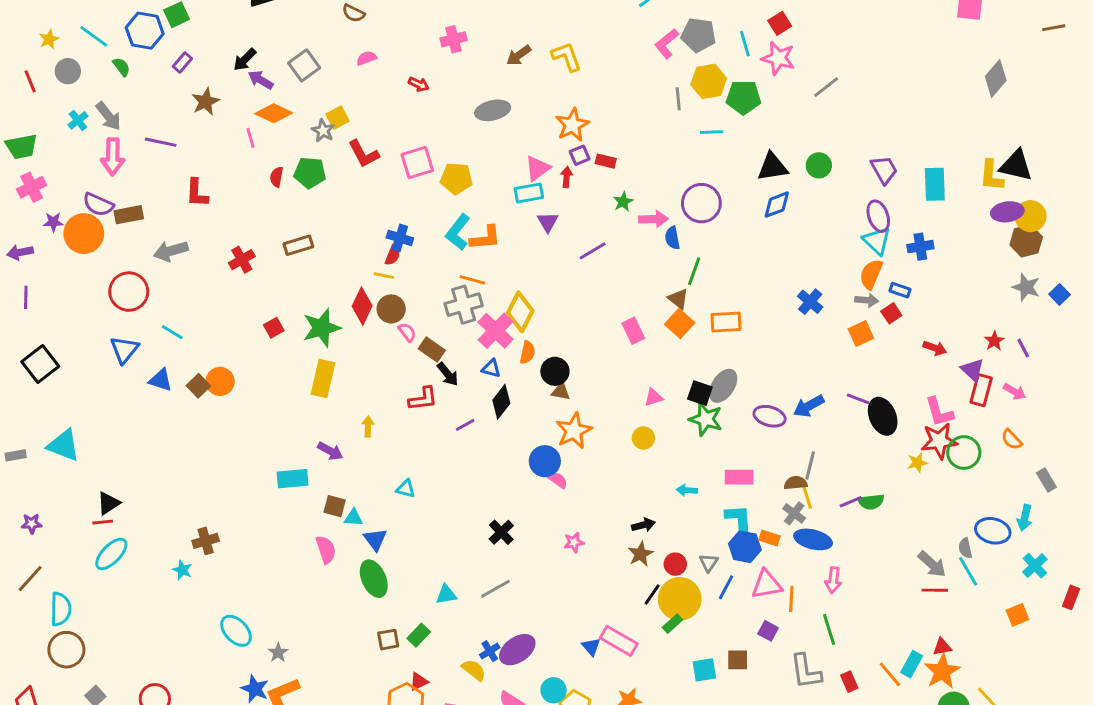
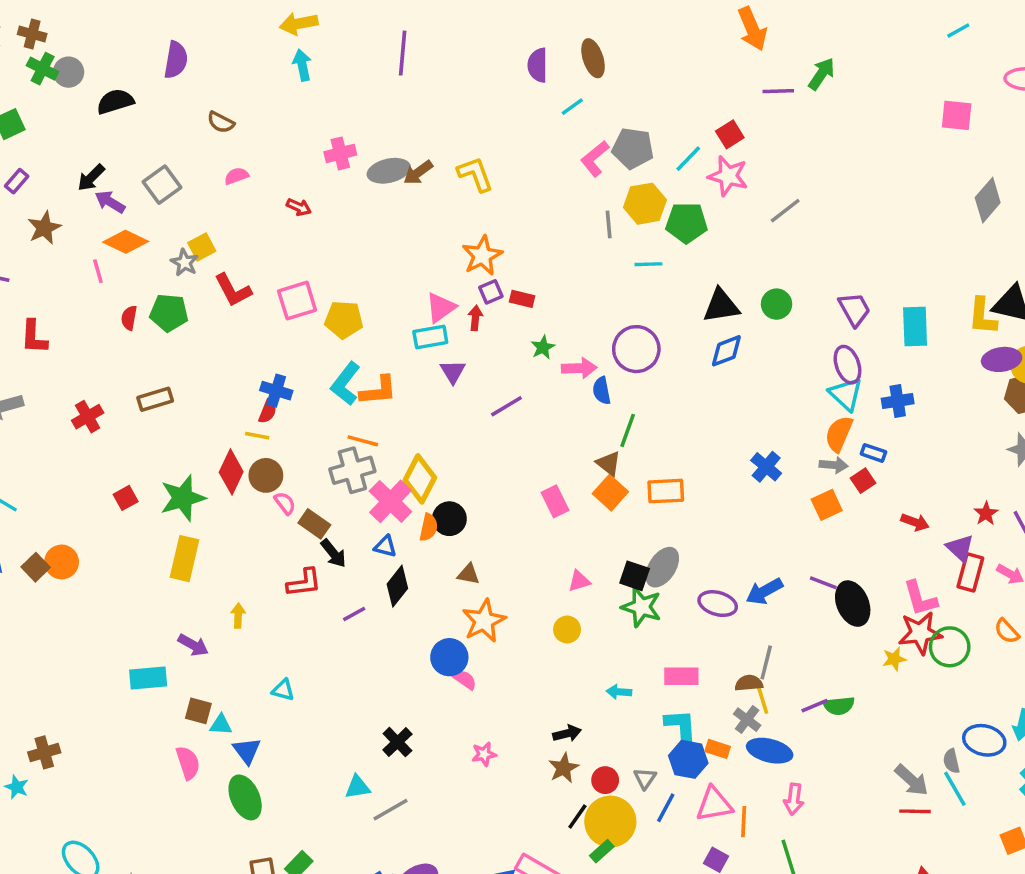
cyan line: (745, 44) -> (688, 159), turned 60
gray ellipse: (493, 110) -> (389, 171), moved
black circle: (555, 371) -> (449, 519), moved
cyan triangle: (446, 595) -> (358, 787), moved

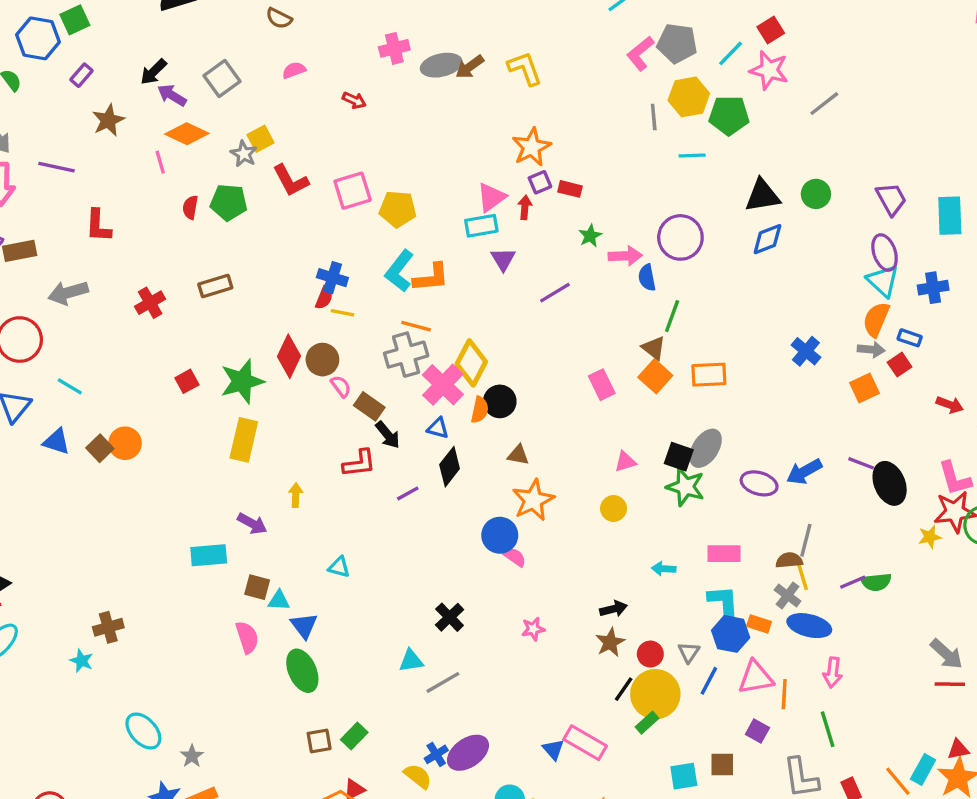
yellow line: (257, 436) -> (342, 313), moved

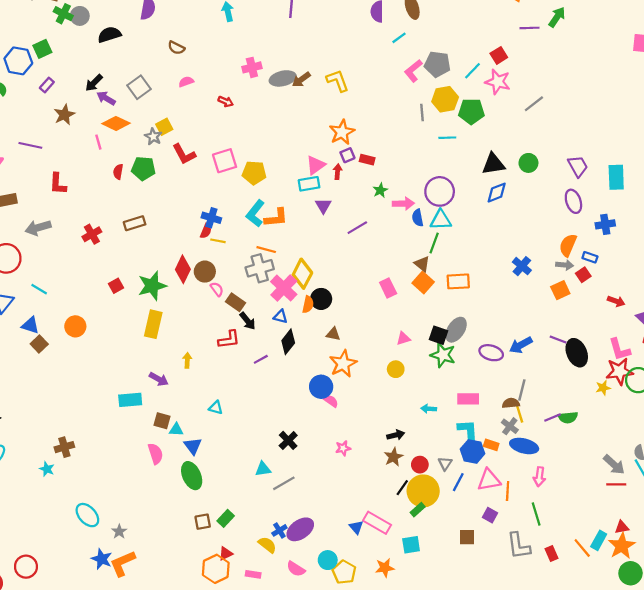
cyan triangle: (883, 281) -> (441, 220), moved, turned -45
brown square: (100, 448) -> (39, 344), moved
cyan square: (684, 776) -> (411, 545), moved

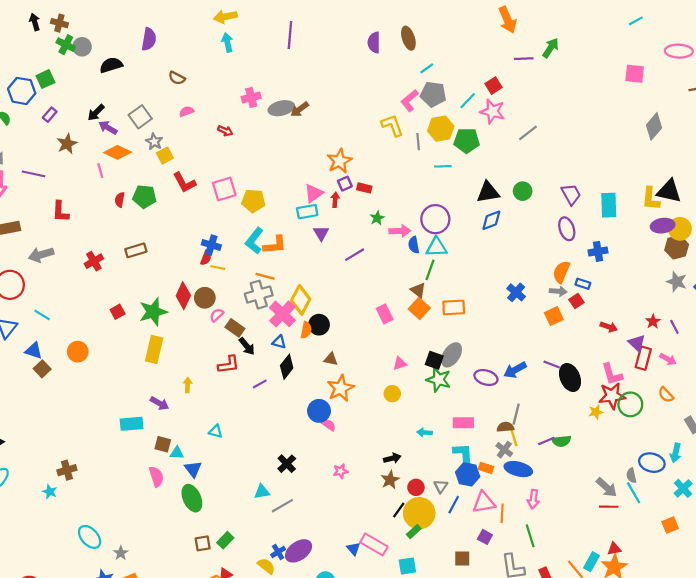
cyan line: (399, 38) -> (427, 68), moved
yellow L-shape: (338, 81) -> (392, 125), moved
gray star: (153, 137) -> (154, 142), moved
pink semicircle: (217, 289) -> (217, 315), turned -96

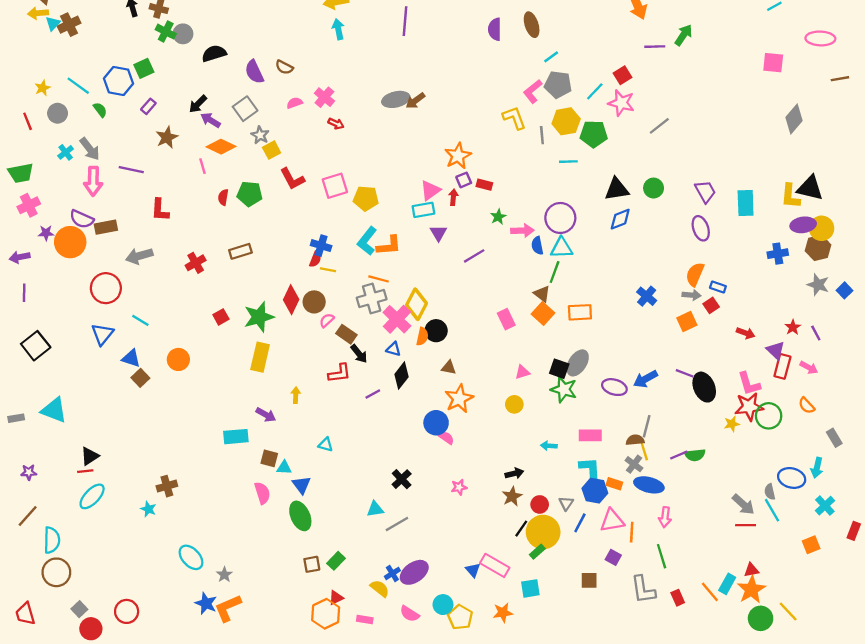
purple semicircle: (149, 39) -> (254, 72), moved, turned 145
pink cross: (251, 97) -> (324, 97), moved, turned -36
blue cross: (598, 251) -> (778, 254), moved

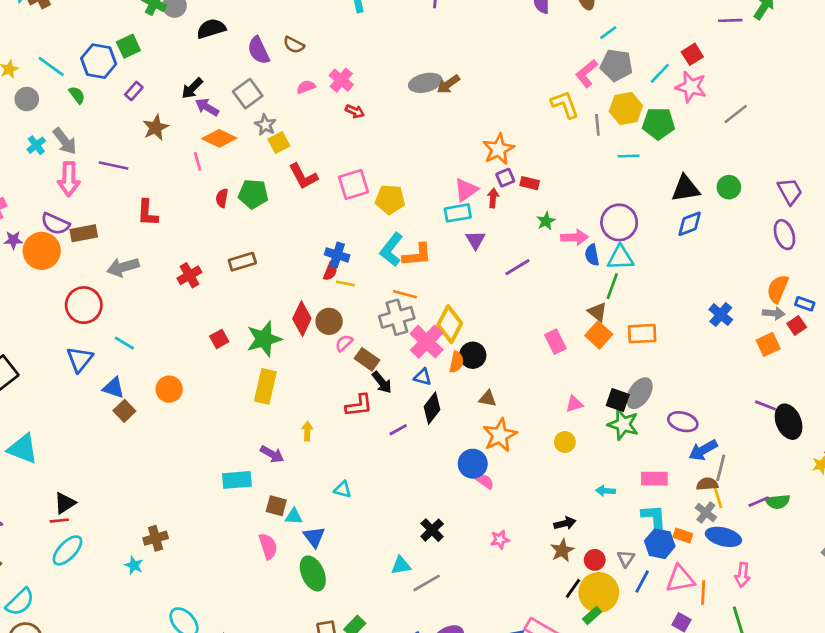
blue arrow: (645, 379) -> (703, 450), moved
cyan semicircle: (52, 540) -> (20, 602), turned 45

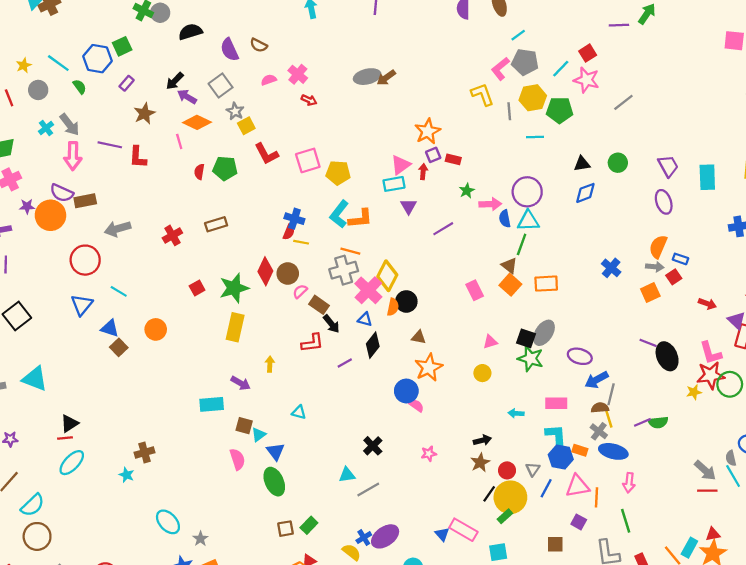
black triangle: (686, 189) -> (582, 164), size x0.7
red L-shape: (147, 213) -> (138, 157), moved
cyan triangle: (294, 517) -> (259, 435), turned -40

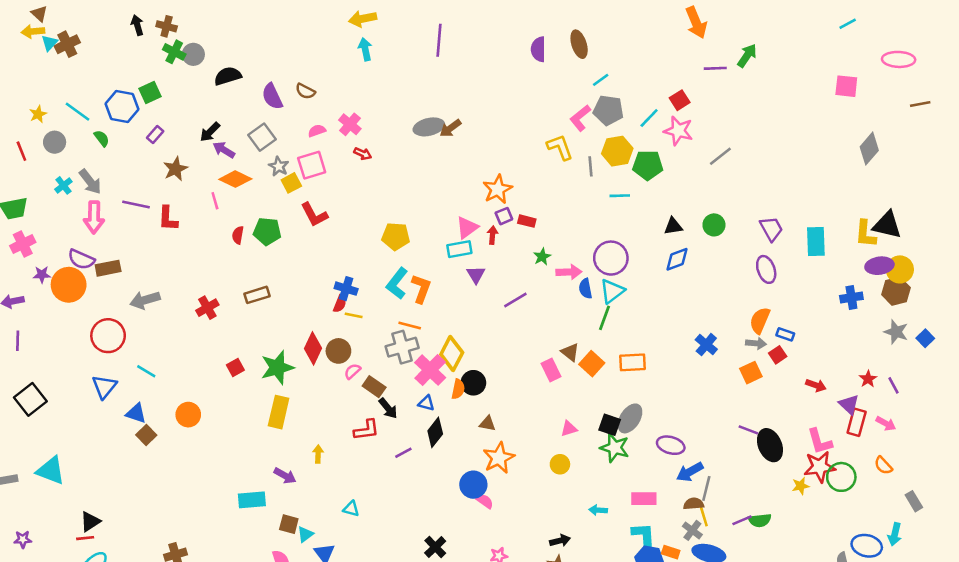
pink square: (308, 160) -> (312, 165), moved
orange L-shape: (360, 219) -> (421, 289), turned -65
cyan triangle: (528, 221) -> (612, 291), turned -35
brown triangle: (509, 266) -> (570, 352), moved

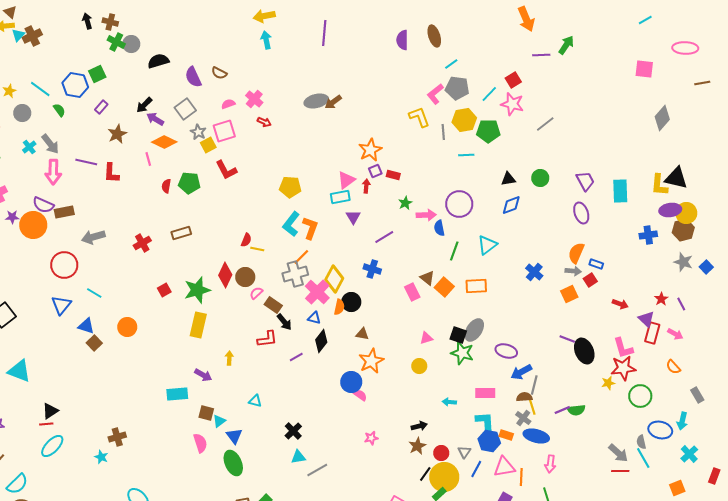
blue cross: (346, 289) -> (372, 269), moved
cyan triangle: (612, 291) -> (487, 245), moved
orange line: (410, 325) -> (301, 257), turned -60
green circle: (841, 477) -> (640, 396), moved
black cross: (435, 547) -> (293, 431), moved

